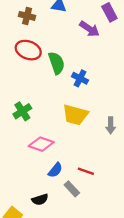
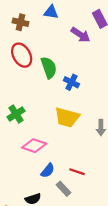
red ellipse: (28, 50) -> (22, 55), turned 40

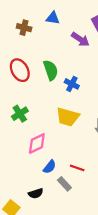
red ellipse: (22, 55) -> (20, 70), moved
pink diamond: (34, 146) -> (37, 143), turned -45

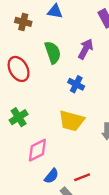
purple arrow: (80, 39) -> (86, 49), moved, turned -96
green semicircle: (51, 70) -> (53, 53), moved
red line: (77, 168) -> (82, 177), turned -40

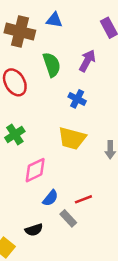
brown cross: (23, 22) -> (20, 32), size x1.6

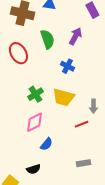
green cross: (15, 134) -> (35, 94), moved
red line: (83, 199) -> (81, 124), moved
gray rectangle: (68, 218) -> (83, 163), moved, turned -56

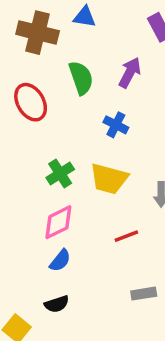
red line: (81, 124) -> (126, 236), moved
blue semicircle: (46, 144) -> (60, 261), moved

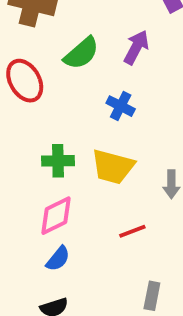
green semicircle: (81, 78) -> (81, 53), turned 68
green cross: (60, 174) -> (58, 161), turned 32
gray rectangle: (144, 294) -> (152, 296), turned -70

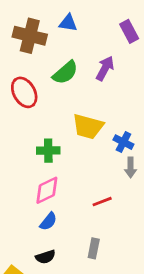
blue cross: (121, 106) -> (123, 142), moved
yellow trapezoid: (113, 167) -> (88, 126), moved
gray rectangle: (152, 296) -> (94, 248), moved

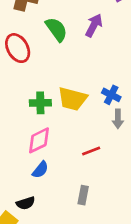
green semicircle: (65, 73) -> (56, 29), turned -85
yellow trapezoid: (88, 126) -> (72, 99), moved
black semicircle: (45, 257) -> (26, 203), moved

